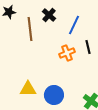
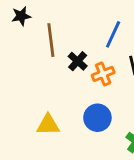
black cross: (49, 15) -> (78, 61), moved
blue circle: (54, 95) -> (97, 118), moved

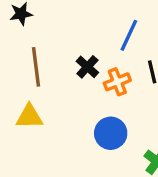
brown line: (51, 40) -> (36, 67), moved
yellow triangle: (48, 125) -> (29, 117), moved

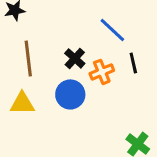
blue line: (129, 35) -> (112, 30), turned -72
blue circle: (111, 133) -> (70, 94), moved

